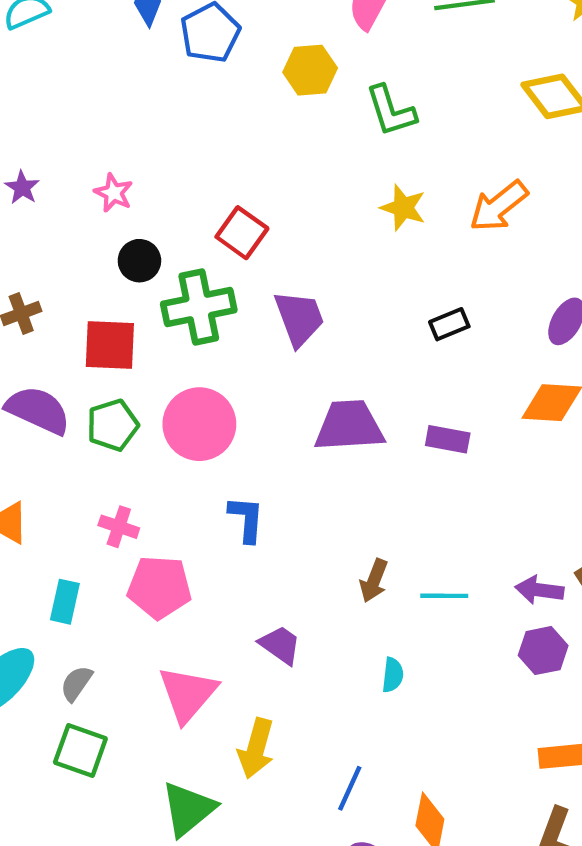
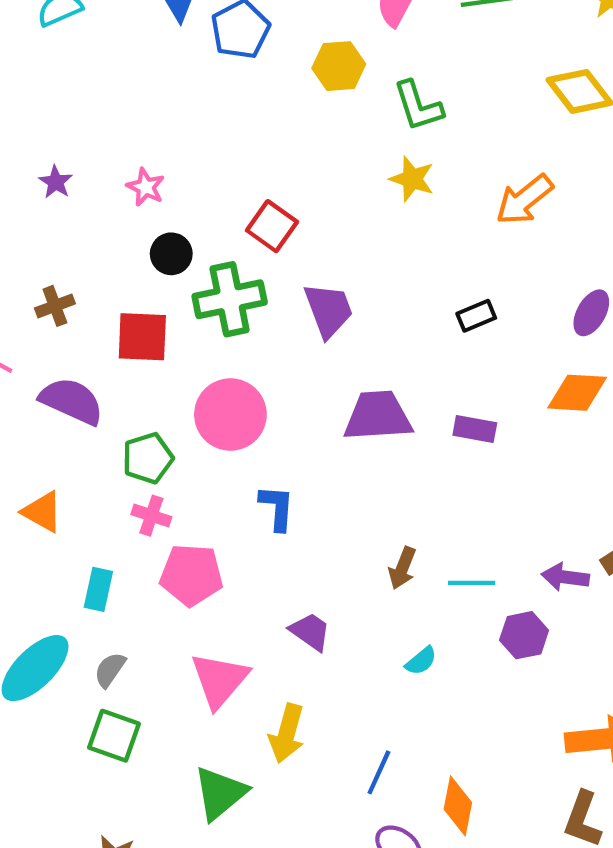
yellow star: (403, 208) -> (412, 179), moved
green pentagon: (113, 425) -> (148, 458), moved
purple hexagon: (543, 651) -> (524, 635), moved
cyan semicircle: (393, 675) -> (421, 661), turned 44

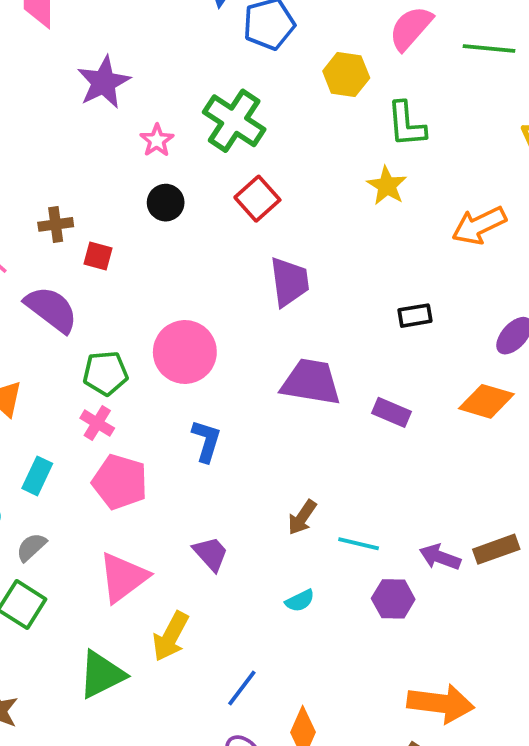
purple star: (56, 182) -> (104, 82), moved, size x1.8
green cross: (230, 299) -> (234, 121), moved, turned 32
red square: (142, 337) -> (98, 256), moved, size x0.6

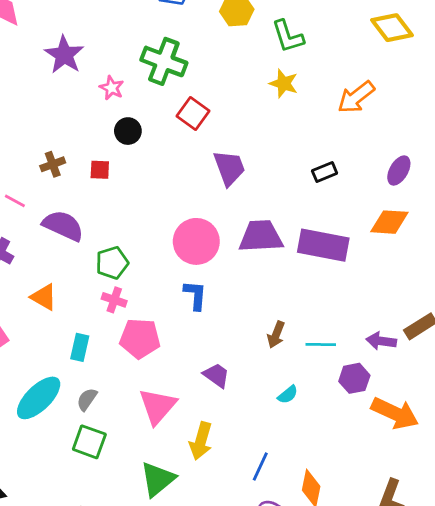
red square: (98, 256) -> (100, 170), moved
pink circle: (185, 352) -> (196, 241), moved
purple rectangle: (391, 412) -> (323, 245), size x1.8
orange arrow: (441, 703) -> (395, 413), moved, turned 30

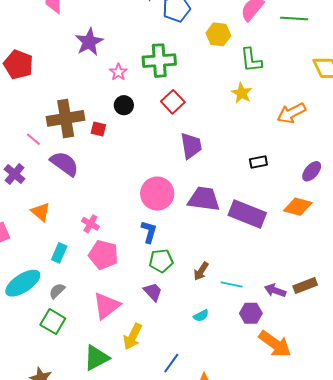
green cross: (164, 61) -> (159, 61), turned -36
brown cross: (53, 164) -> (66, 118), size x2.0
green pentagon: (112, 263) -> (161, 261), moved

